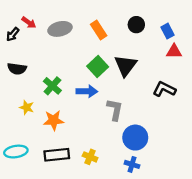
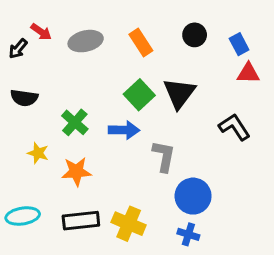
black L-shape: (164, 89) -> (234, 127), turned 30
yellow cross: (90, 157) -> (129, 224), size x1.5

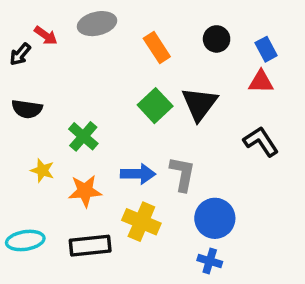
gray ellipse: (86, 41) -> (97, 24), moved
red triangle: (248, 73) -> (261, 82), moved
blue arrow: (124, 130) -> (138, 174), moved
yellow cross: (129, 224) -> (141, 222), moved

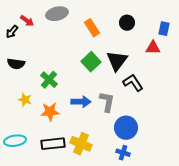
blue rectangle: (266, 49) -> (164, 29), moved, turned 40
black L-shape: (261, 141) -> (133, 83), moved
yellow cross: (141, 222) -> (81, 144), moved

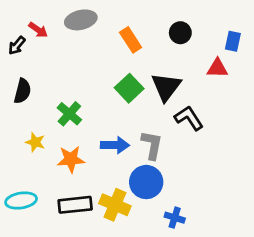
black semicircle: (16, 64) -> (22, 91), turned -84
blue circle: (126, 128) -> (146, 182), moved

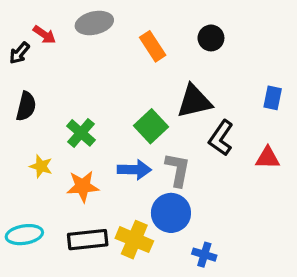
blue rectangle: (233, 41) -> (273, 98), moved
red triangle: (217, 68) -> (268, 158), moved
black triangle: (166, 87) -> (194, 101), turned 40
green square: (129, 88) -> (151, 126), moved
black L-shape: (189, 118) -> (221, 138), turned -112

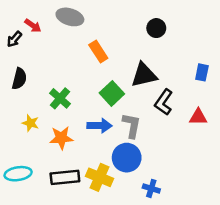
gray ellipse: (94, 23) -> (70, 17), turned 30
orange rectangle: (153, 46) -> (98, 52), moved

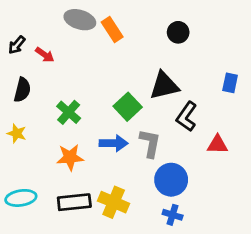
red arrow: (33, 26) -> (45, 55), moved
orange rectangle: (98, 52) -> (112, 29), moved
red triangle: (198, 117) -> (217, 145), moved
yellow star: (30, 123) -> (17, 133), moved
blue circle: (127, 158) -> (171, 180), moved

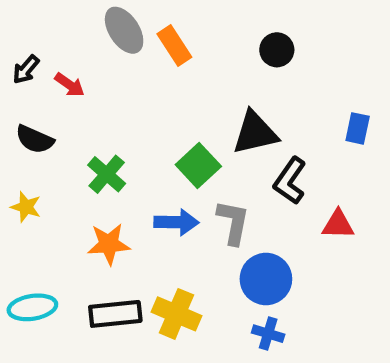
gray ellipse: (80, 20) -> (124, 30), turned 40
black semicircle: (22, 90) -> (35, 139), turned 100

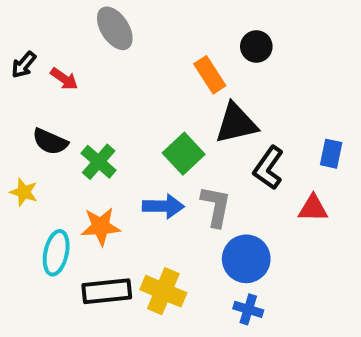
orange rectangle: (174, 45) -> (210, 75), moved
blue rectangle: (358, 128) -> (331, 154), moved
black semicircle: (35, 139) -> (50, 142), moved
cyan ellipse: (32, 307) -> (56, 253), moved, turned -69

